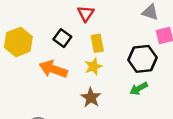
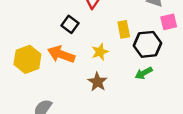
yellow hexagon: (18, 42) -> (27, 59), moved
yellow rectangle: (97, 43) -> (124, 29), moved

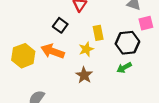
yellow rectangle: (124, 29) -> (98, 33), moved

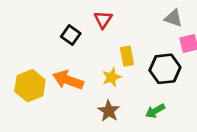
black square: (60, 25) -> (71, 35), moved
green arrow: (124, 68) -> (155, 111), moved

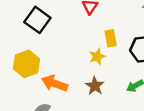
black square: (71, 35) -> (37, 20), moved, size x1.5
orange arrow: (68, 80) -> (55, 83), moved

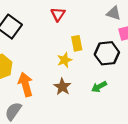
orange arrow: (55, 83) -> (26, 85), turned 55

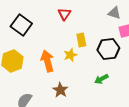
orange arrow: (26, 85) -> (47, 61), moved
brown star: (62, 87) -> (60, 90), moved

